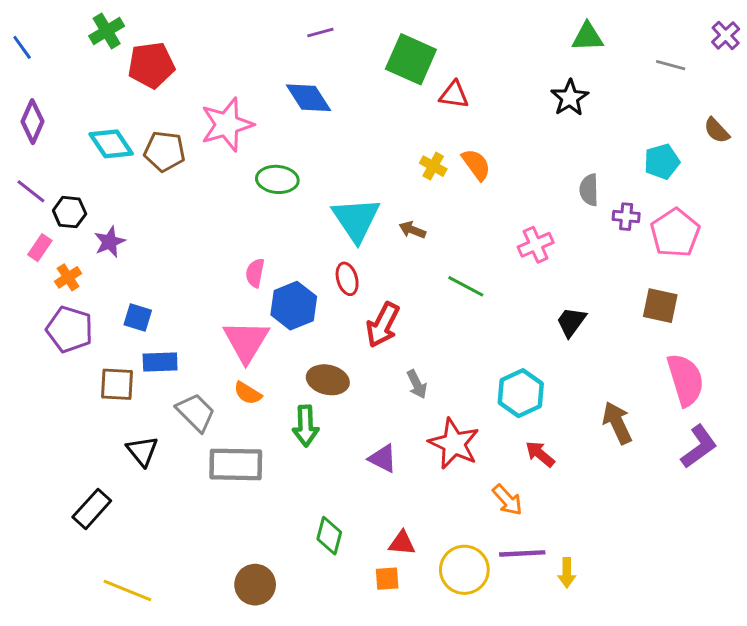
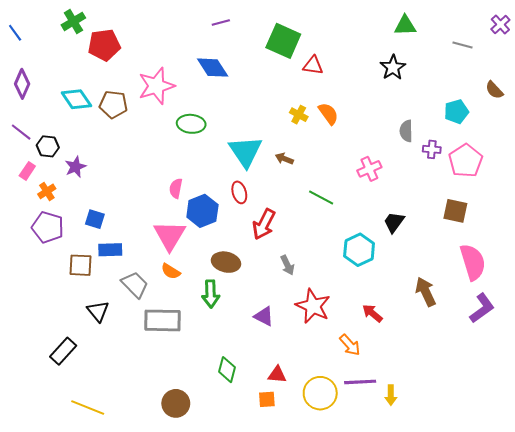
cyan hexagon: (521, 393) -> (359, 250), moved

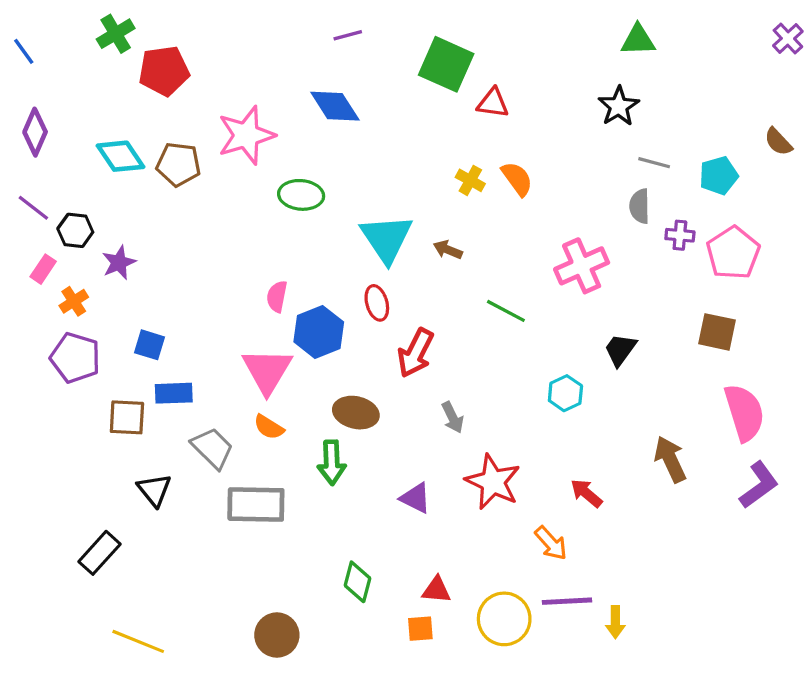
gray line: (463, 45) -> (654, 163), moved
pink cross: (369, 169) -> (582, 266), size x1.4
cyan hexagon: (359, 250) -> (565, 393), size x0.7

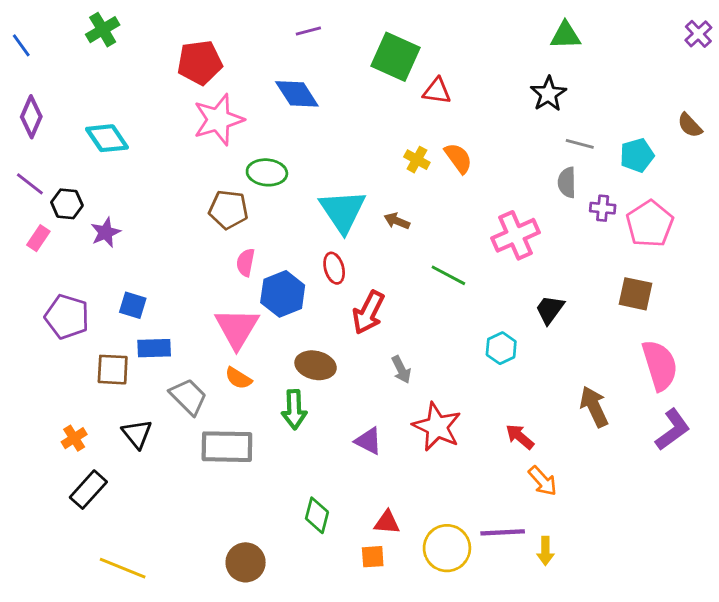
red pentagon: (164, 71) -> (200, 62), moved
brown pentagon: (179, 164) -> (228, 210), moved
orange cross: (74, 301) -> (74, 438), moved
orange arrow: (551, 543) -> (543, 481), moved

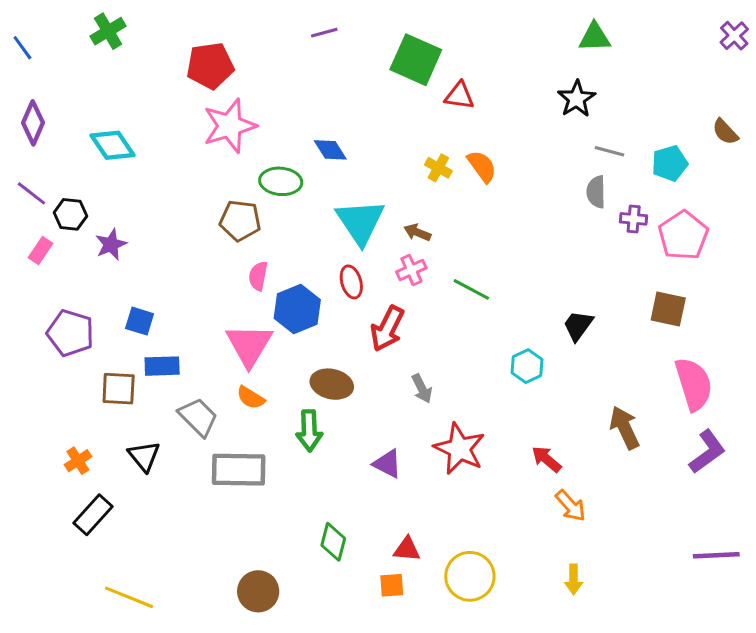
blue diamond: (297, 94) -> (330, 150), moved, size x0.7
pink cross: (515, 235) -> (411, 270), moved, size x0.6
purple line: (503, 532) -> (716, 555), moved

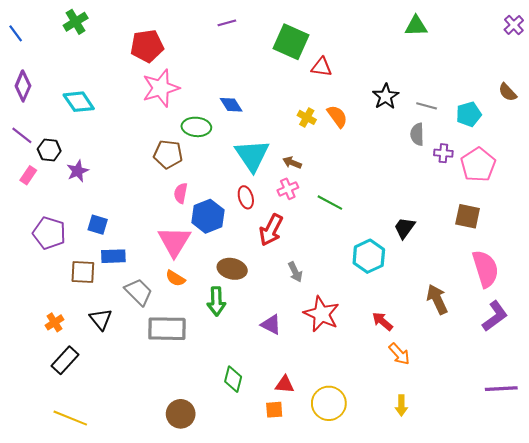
black star: (577, 99) -> (386, 96), moved
cyan hexagon: (527, 366) -> (369, 256), size x1.4
yellow line: (129, 597) -> (70, 418), moved

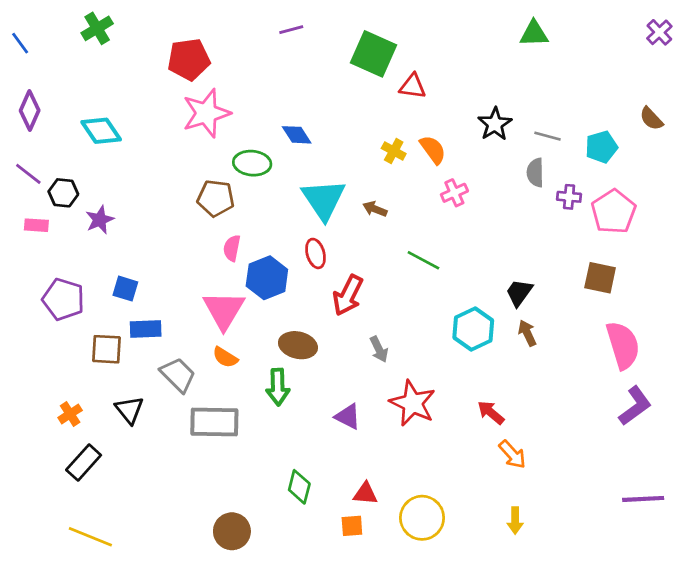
pink rectangle: (28, 175) -> (36, 225), turned 60
pink cross: (288, 189) -> (454, 193), moved
brown arrow: (437, 299) -> (527, 333), moved, size x0.7

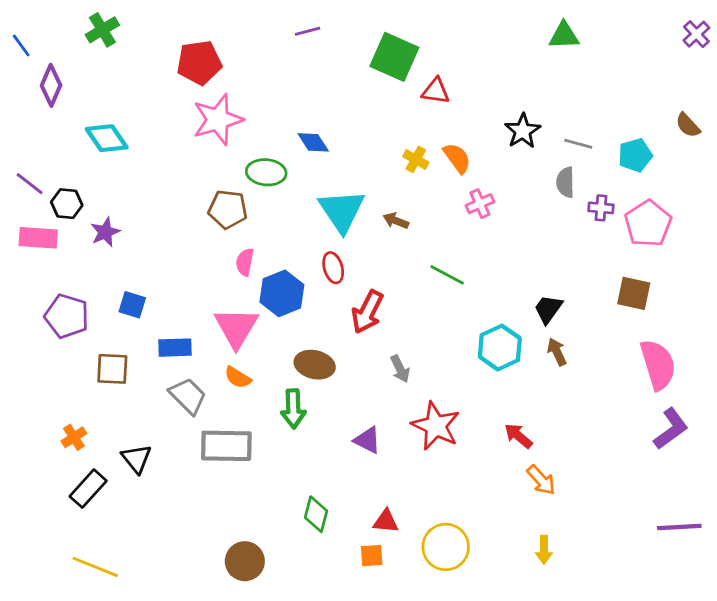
purple diamond: (30, 111) -> (51, 85), moved
pink rectangle: (36, 225) -> (38, 238), size x1.5
blue rectangle: (146, 329) -> (175, 348), moved
black triangle: (129, 410) -> (137, 459), moved

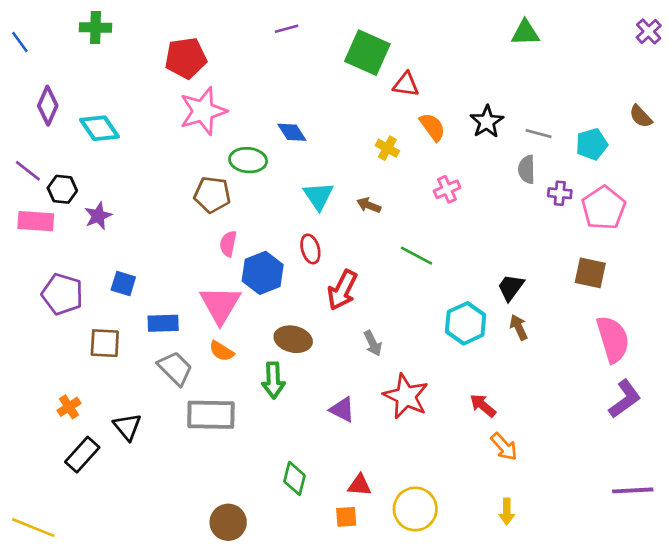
green cross: (102, 30) -> (96, 27), turned 32
purple diamond: (51, 85) -> (48, 106), moved
orange semicircle: (457, 158) -> (432, 127), moved
cyan triangle: (342, 211) -> (318, 196), size x0.7
yellow line: (95, 567) -> (33, 528), moved

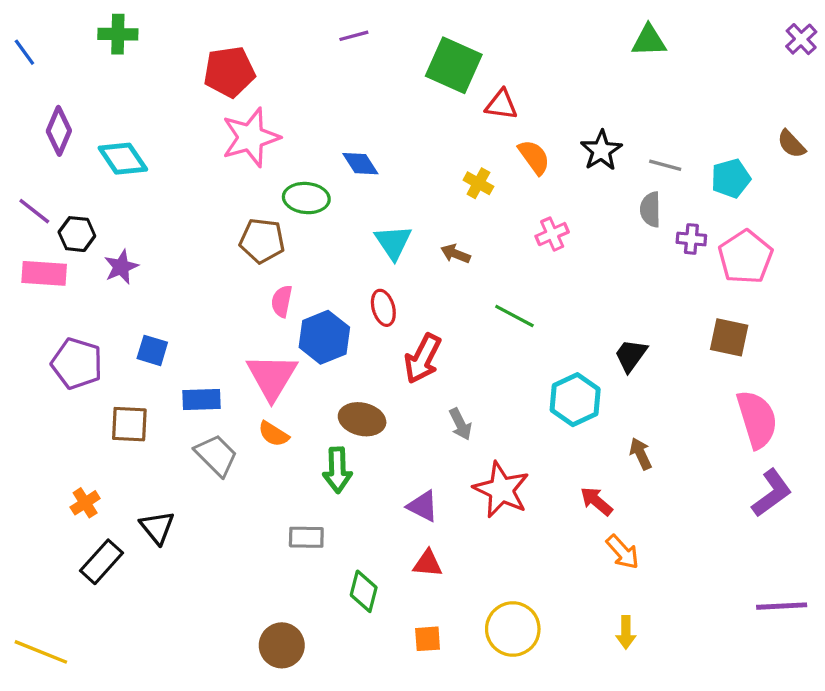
brown arrow: (519, 327) -> (641, 454), moved
gray rectangle: (211, 415) -> (306, 537), moved, size x0.6
red triangle: (359, 485) -> (428, 563), moved

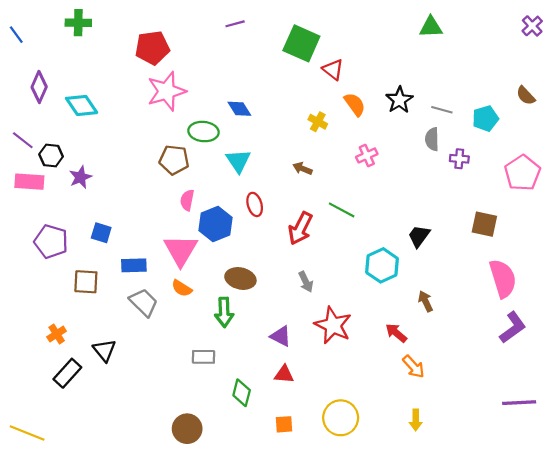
red triangle: (501, 105) -> (333, 69), turned 30
cyan triangle: (393, 242) -> (238, 161), moved
pink pentagon: (746, 257) -> (522, 173), moved
red arrow: (423, 359) -> (300, 228), moved

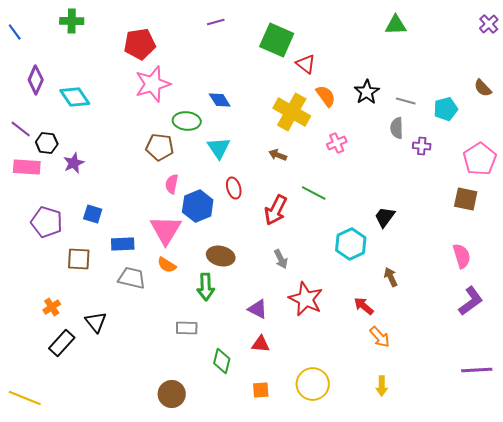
yellow cross: (318, 122) -> (292, 112), size x2.0
brown square: (484, 224) -> (466, 199), moved
pink semicircle: (503, 278) -> (462, 256), size x0.7
gray trapezoid: (144, 302) -> (132, 278), turned -32

